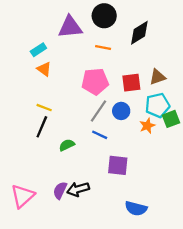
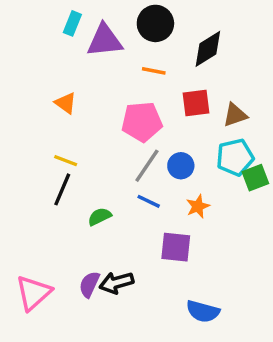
cyan rectangle: (38, 50) -> (72, 23), moved, turned -35
red square: (131, 83) -> (196, 103), moved
orange star: (147, 126) -> (198, 206), moved

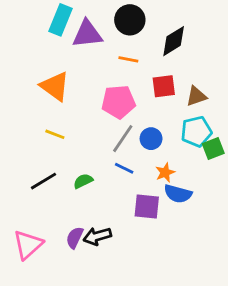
cyan rectangle: (72, 23) -> (60, 20), size x1.5
orange triangle: (66, 103) -> (55, 86), size x1.6
black line: (62, 189) -> (44, 181), moved, turned 36
blue semicircle: (203, 311) -> (178, 194), moved

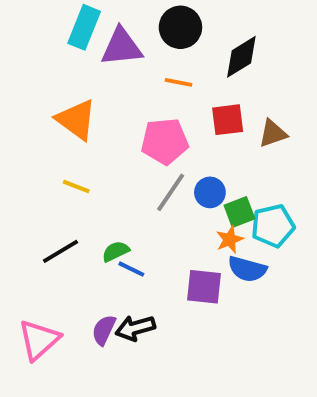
cyan pentagon: (196, 132) -> (273, 226), moved
green square: (213, 149) -> (239, 212), moved
blue line: (124, 168) -> (131, 269), moved

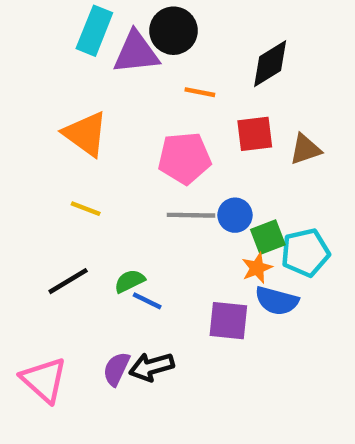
black circle: (180, 27) -> (173, 31), moved
gray line: (171, 192) -> (191, 215), turned 57
pink triangle: (39, 340) -> (44, 380), turned -36

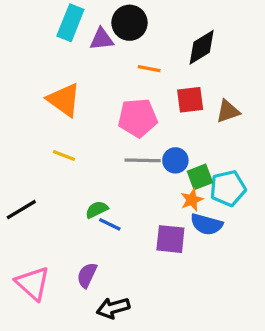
purple triangle: (136, 53) -> (102, 39), size x0.7
black line: (68, 281) -> (21, 210), moved
black arrow: (152, 367) -> (113, 308), moved

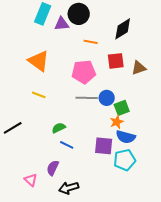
cyan pentagon: (228, 188) -> (125, 160), moved
blue line: (110, 224) -> (67, 145), moved
pink triangle: (33, 283) -> (31, 180), moved, size x0.6

